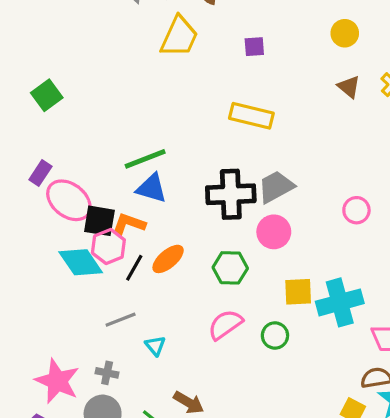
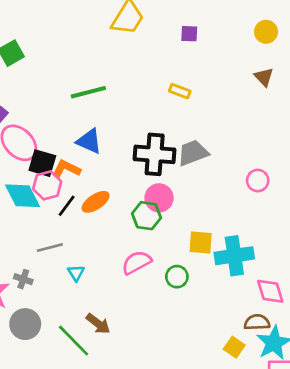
yellow rectangle: (251, 116) -> (180, 91), size x0.6
green line: (145, 159) -> (88, 92), moved
pink circle: (274, 232) -> (159, 198), moved
gray cross: (107, 373) -> (23, 279), moved

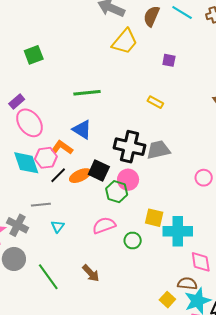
black square: (42, 163) -> (99, 171), moved
gray cross: (23, 279) -> (18, 225), size x1.5
brown arrow: (98, 324) -> (91, 273), moved

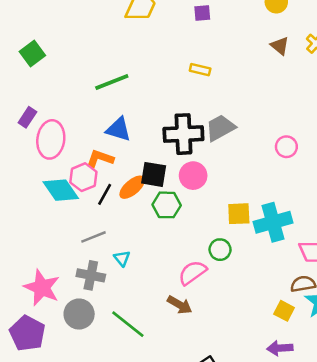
pink ellipse: (29, 123) -> (51, 139), turned 60
green hexagon: (117, 192) -> (167, 205), moved
gray cross: (18, 225) -> (91, 275), moved
pink semicircle: (104, 225) -> (192, 273), moved

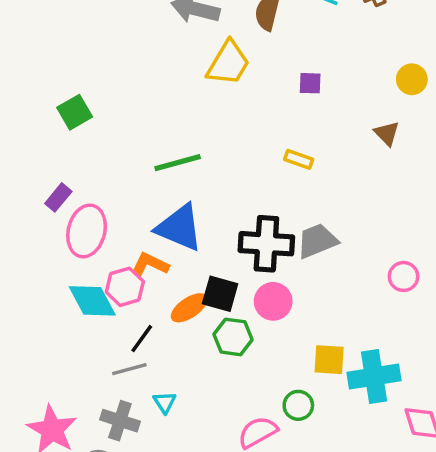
brown triangle: (280, 46) -> (387, 133), moved
blue triangle: (118, 129) -> (179, 228), size x1.4
black line: (105, 194) -> (142, 339), moved

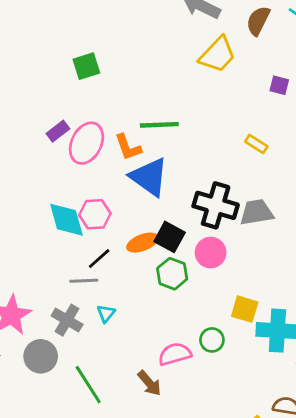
pink ellipse: (87, 231) -> (86, 143), moved
orange L-shape: (150, 264) -> (128, 147), moved, turned -148

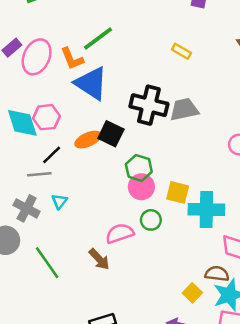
green line: (159, 125) -> (98, 38), turned -32
pink circle: (211, 253) -> (141, 187), moved
green hexagon: (172, 274) -> (139, 168), moved

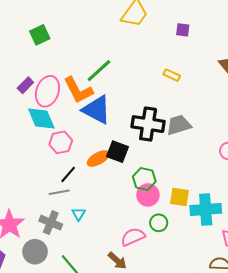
orange L-shape: (72, 59) -> (78, 90), size x1.4
cyan diamond: (22, 123) -> (41, 119), moved

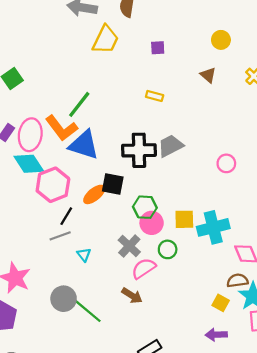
pink hexagon: (61, 142) -> (53, 185), size x1.4
gray cross: (51, 223) -> (129, 246), moved, turned 30
gray circle: (35, 252) -> (64, 299), moved

